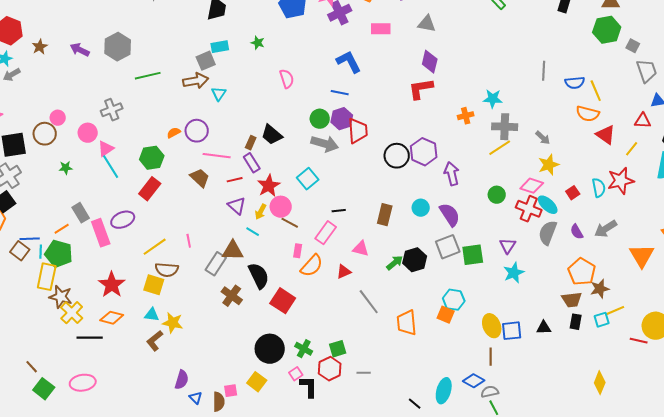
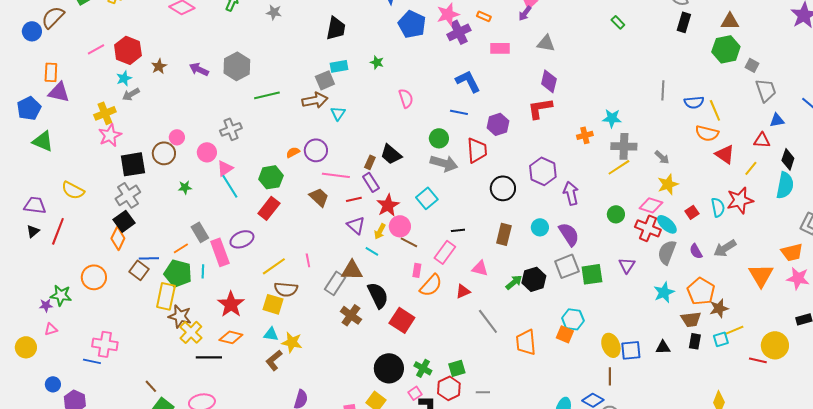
purple hexagon: (342, 119) -> (498, 124), moved
black circle: (397, 156) -> (503, 188), moved
cyan line: (41, 252) -> (203, 271), moved
cyan star: (514, 273) -> (664, 292), moved

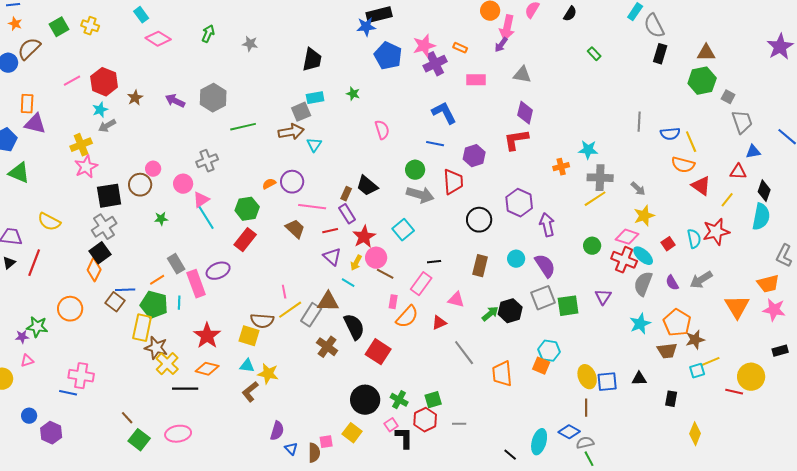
yellow line: (274, 266) -> (290, 310), moved
black rectangle: (695, 341) -> (671, 399), moved

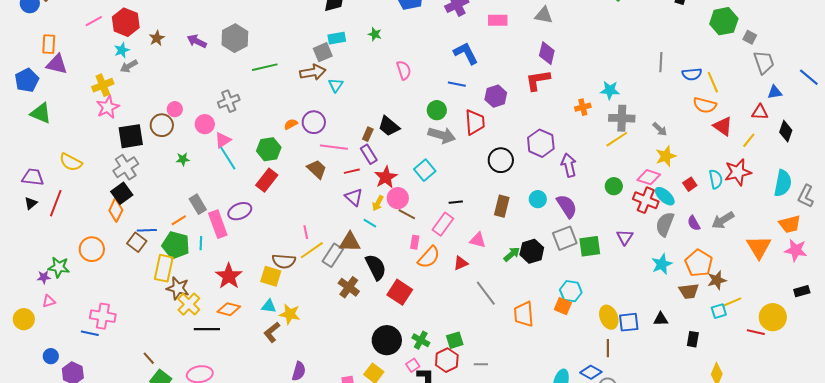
cyan semicircle: (761, 217) -> (783, 183), moved

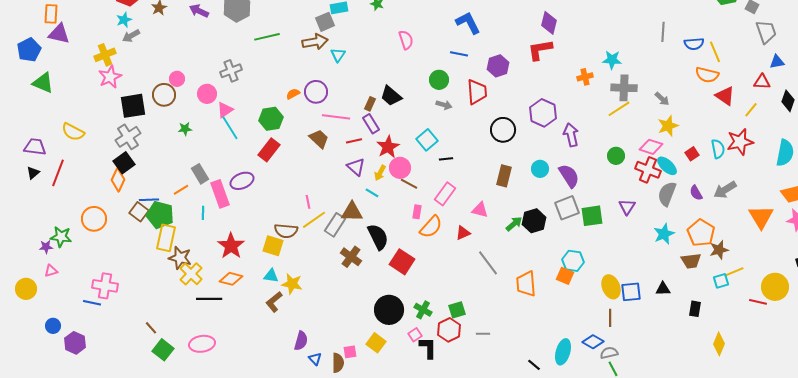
gray arrow: (442, 135) -> (444, 105), size x0.6
black line: (456, 202) -> (446, 159), moved
green pentagon: (176, 245) -> (160, 215), moved

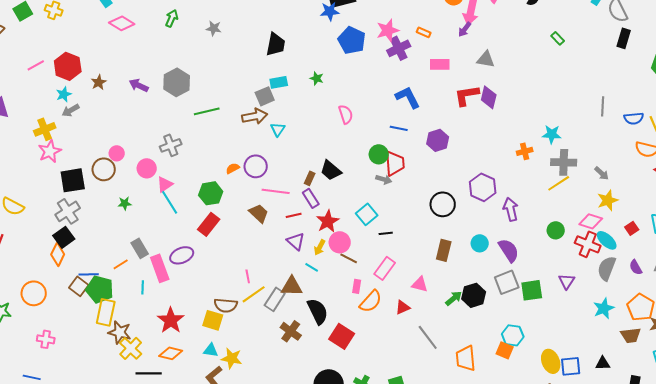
red L-shape: (540, 50) -> (467, 95), moved
red trapezoid: (477, 92) -> (395, 163), moved
pink cross: (105, 286) -> (46, 339), moved, size x0.7

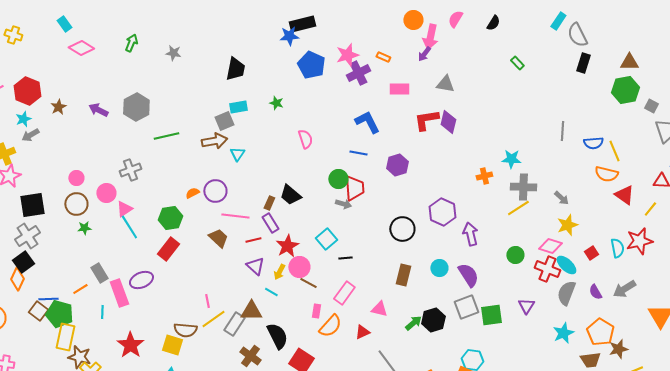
brown circle: (104, 169) -> (76, 204), moved

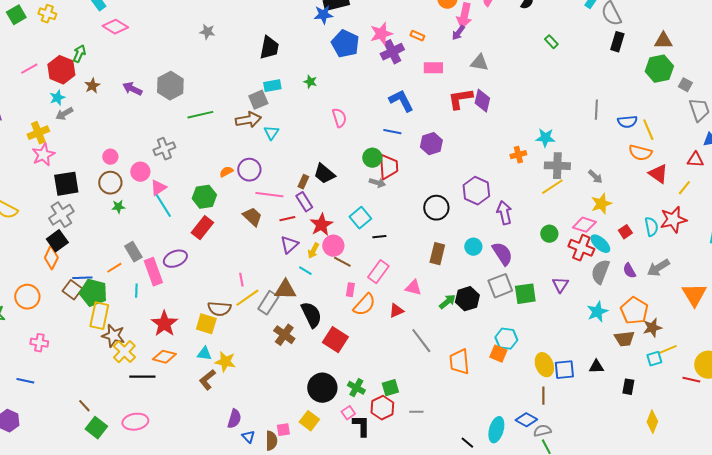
green arrow: (131, 43) -> (79, 54), moved
purple triangle: (255, 266) -> (289, 245), turned 36

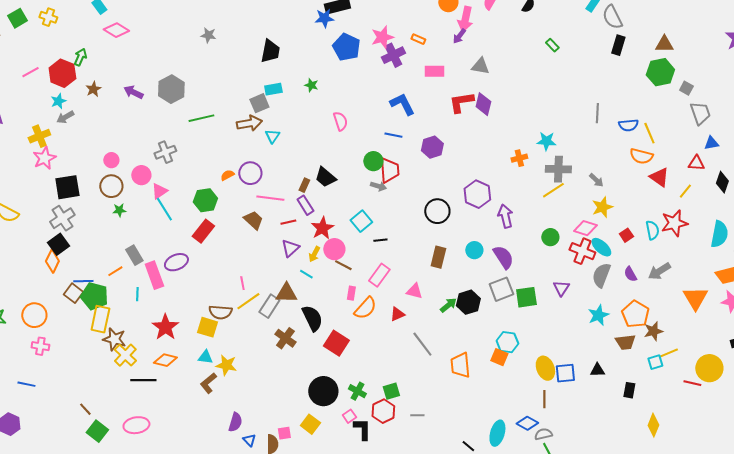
orange circle: (27, 297) -> (34, 315), moved

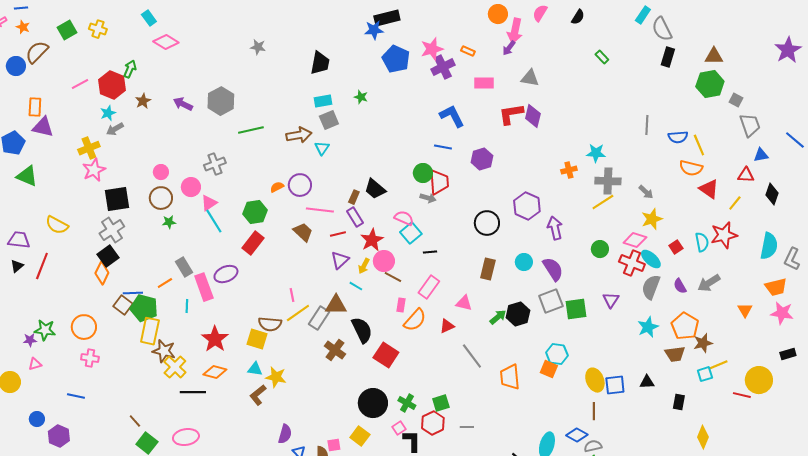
gray square: (259, 103) -> (329, 120), moved
pink semicircle: (340, 121) -> (404, 218), moved, turned -48
orange triangle: (695, 298) -> (745, 310), size x0.6

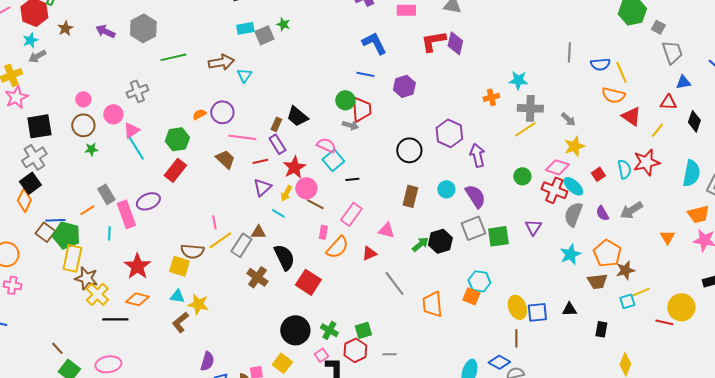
gray square: (329, 120) -> (264, 35), moved
brown triangle: (336, 305) -> (258, 232), size x0.7

